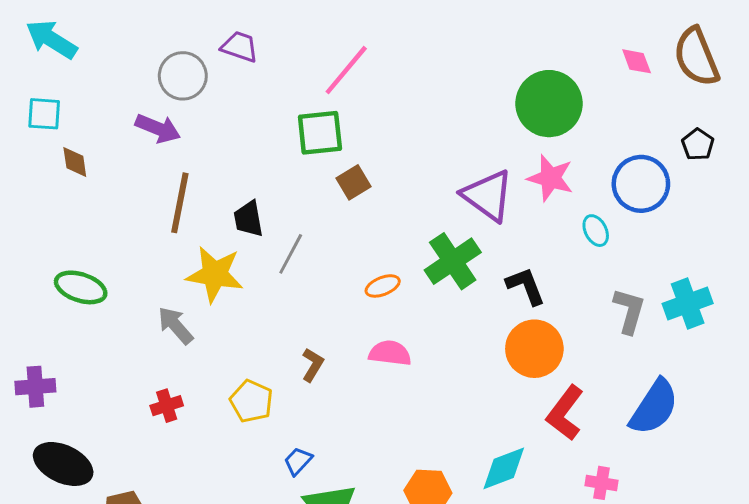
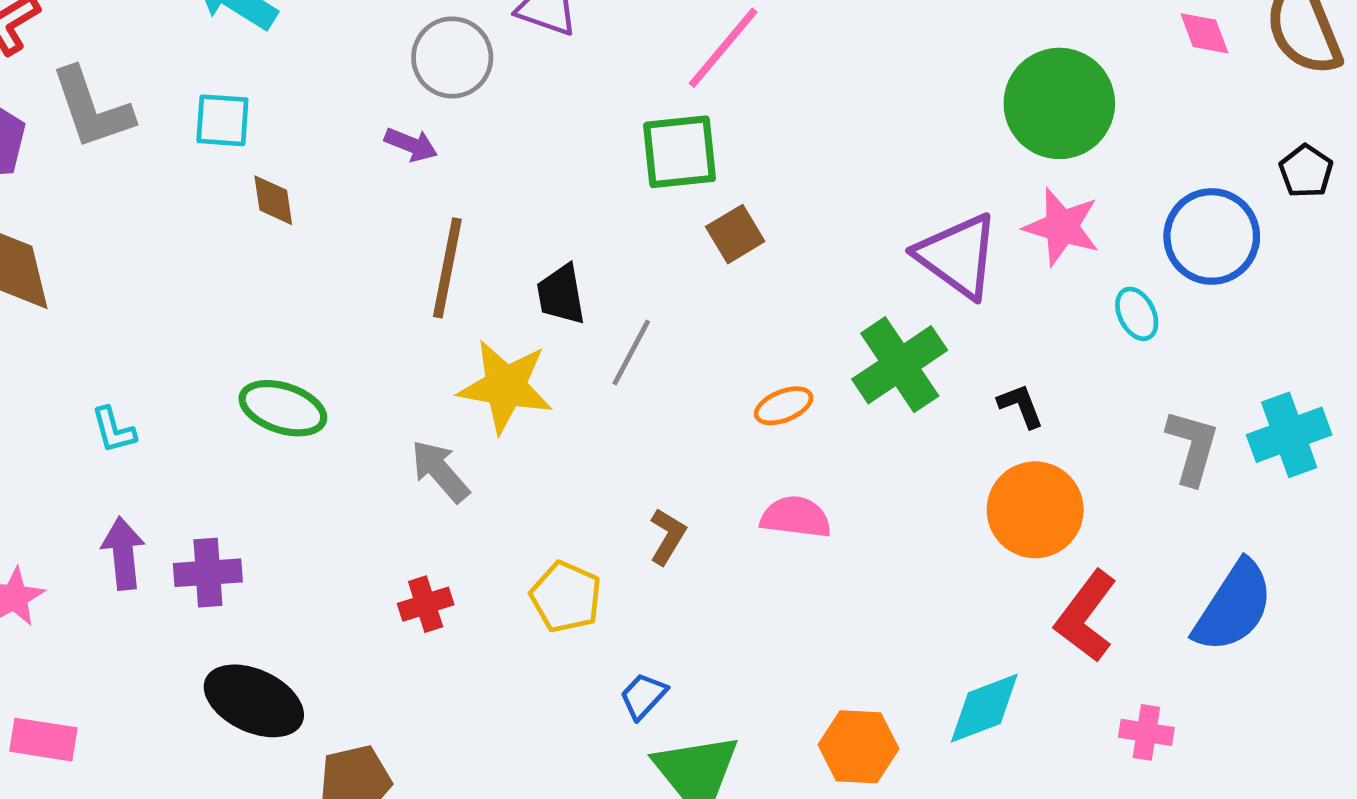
purple arrow: (158, 128) -> (411, 145), size x0.7
black L-shape: (526, 286) -> (1021, 406), size x0.7

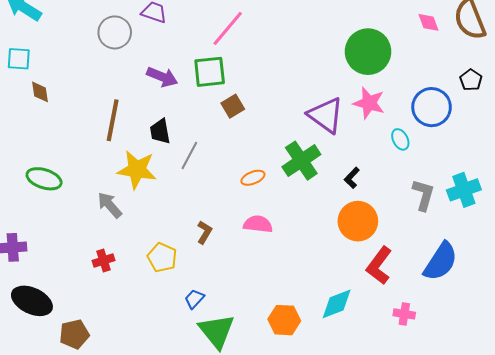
purple arrow: (411, 145) -> (162, 77), moved, size x1.4
black L-shape: (1021, 406) -> (352, 178), turned -115

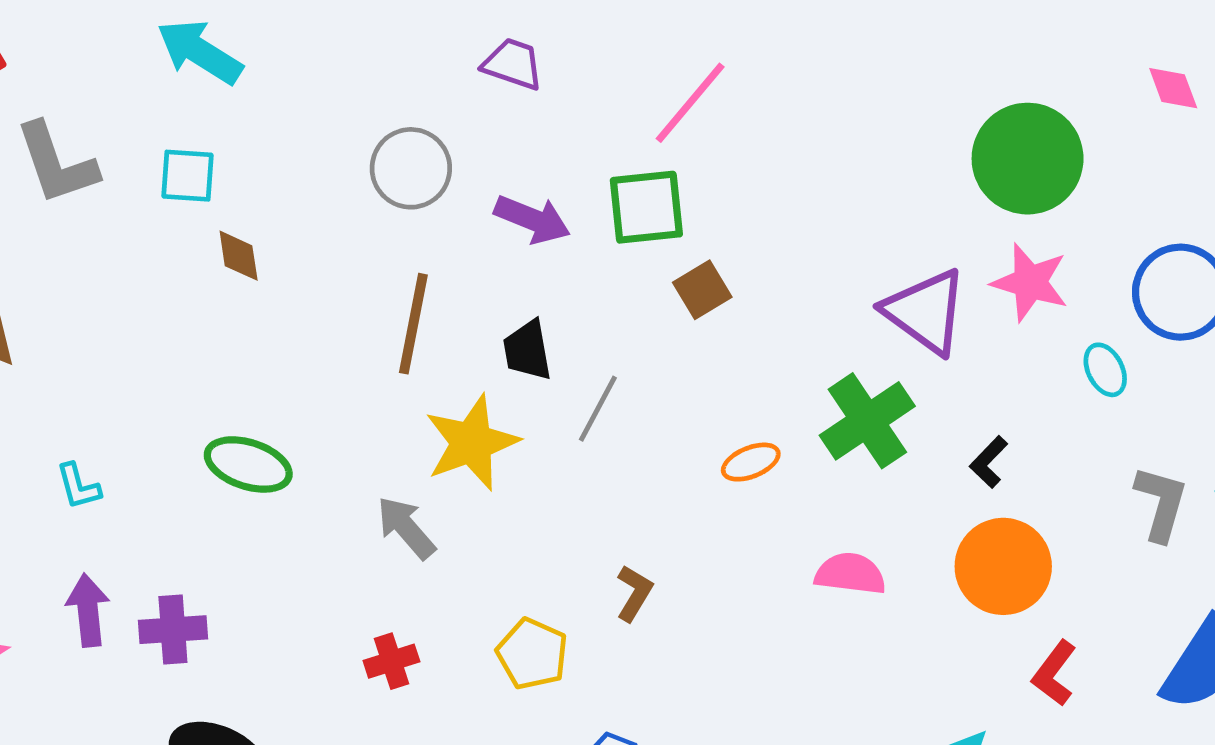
gray circle: (115, 32) -> (411, 168), moved
yellow star: (137, 170) -> (472, 443), turned -30
pink semicircle: (258, 224) -> (850, 574), moved
red L-shape: (379, 266) -> (1054, 673), size x0.7

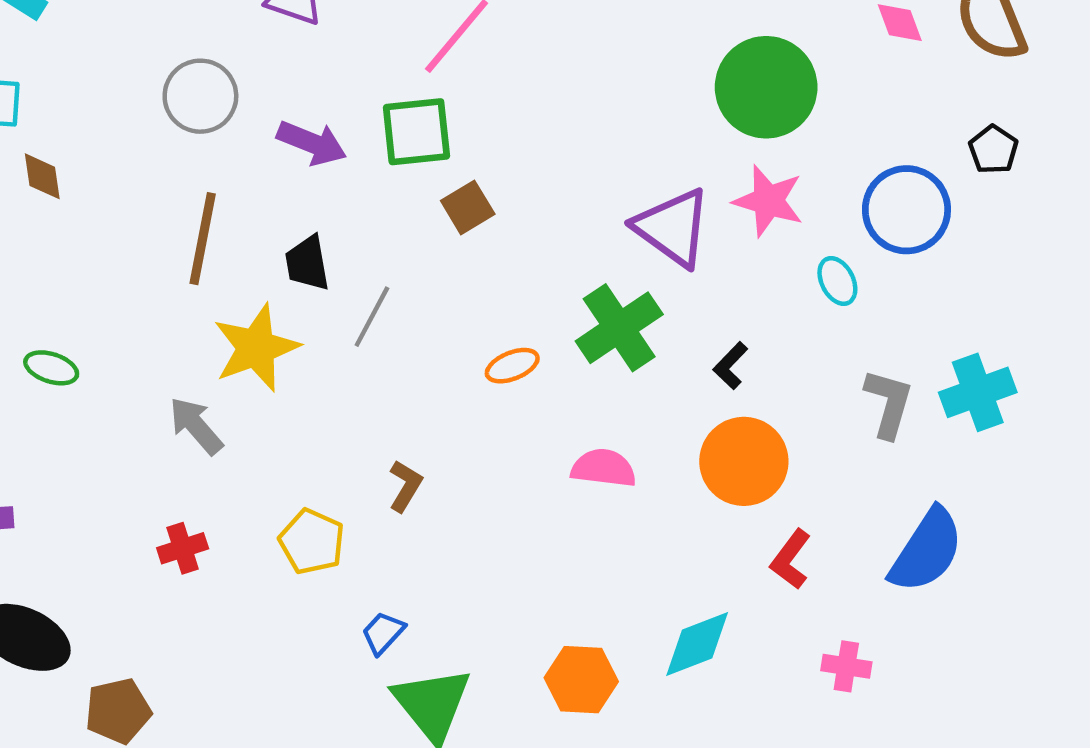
green ellipse: (248, 464) -> (51, 368), size x0.7

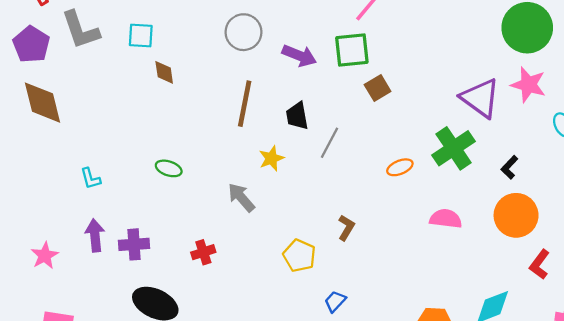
yellow star: (256, 348) -> (271, 158), size x0.6
red cross: (183, 548) -> (203, 252), moved

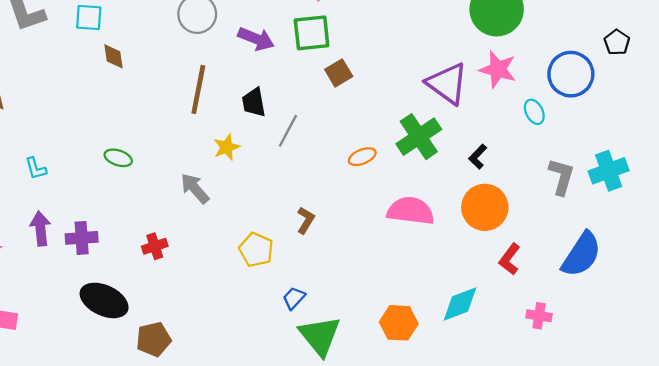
pink semicircle: (446, 219) -> (411, 211), size x1.4

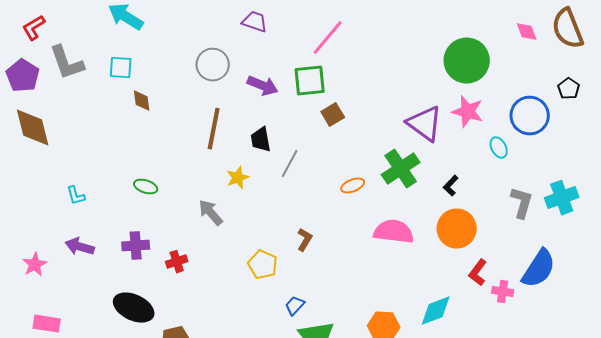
purple arrow: (40, 229) -> (80, 247), turned -68
purple cross: (82, 238) -> (136, 246), moved
pink cross: (539, 316) -> (503, 292), moved

